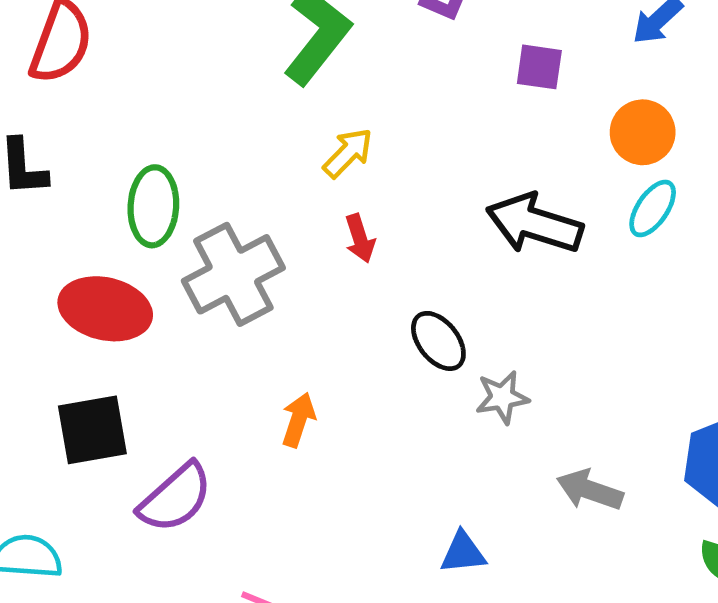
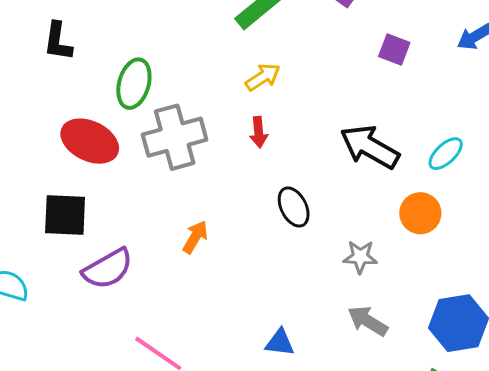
orange circle: (643, 132) -> (420, 213), moved
gray star: (502, 397) -> (360, 257), moved

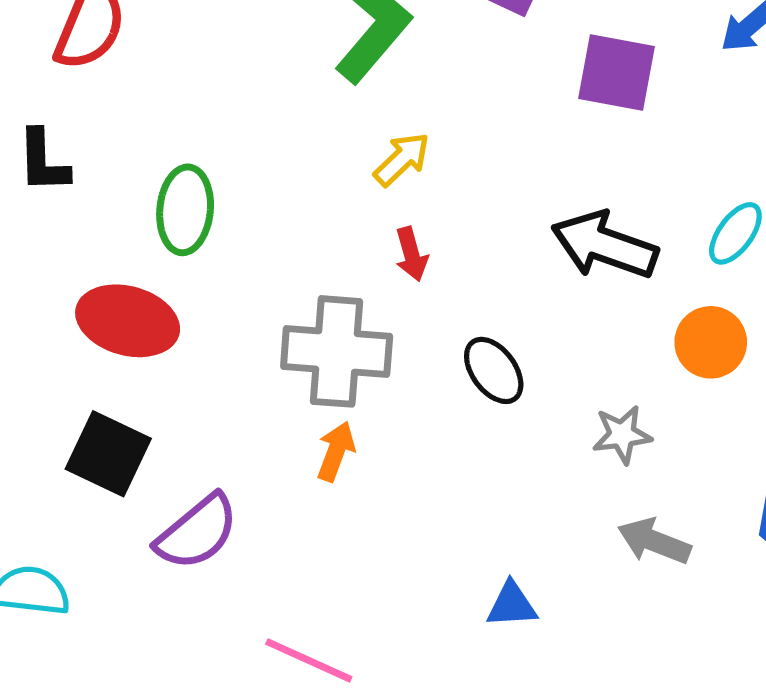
purple square: (394, 50) -> (616, 73), size x1.5
gray cross: (175, 137) -> (337, 351), moved, turned 30
black square: (65, 215) -> (108, 454), turned 33

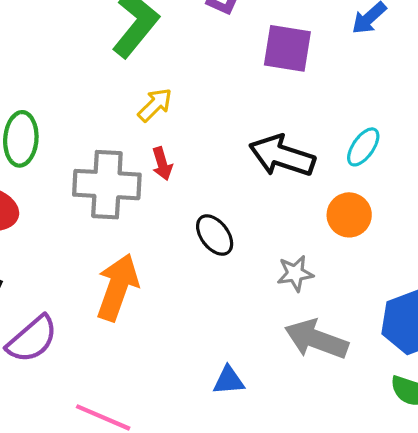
gray cross: (337, 351) -> (107, 185), moved
orange arrow: (336, 451) -> (117, 287), size x1.8
gray arrow: (654, 541) -> (316, 339), size x1.4

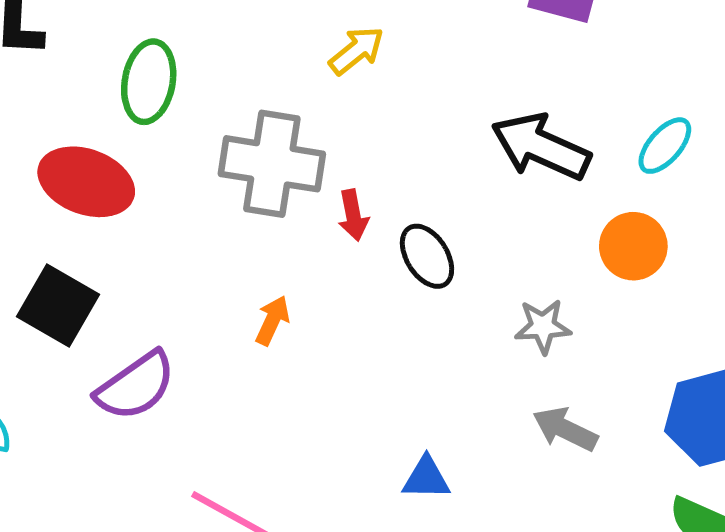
red arrow: (162, 164) -> (353, 215), moved
orange arrow: (117, 287) -> (272, 320), size x0.5
gray arrow: (316, 339) -> (565, 429), size x0.7

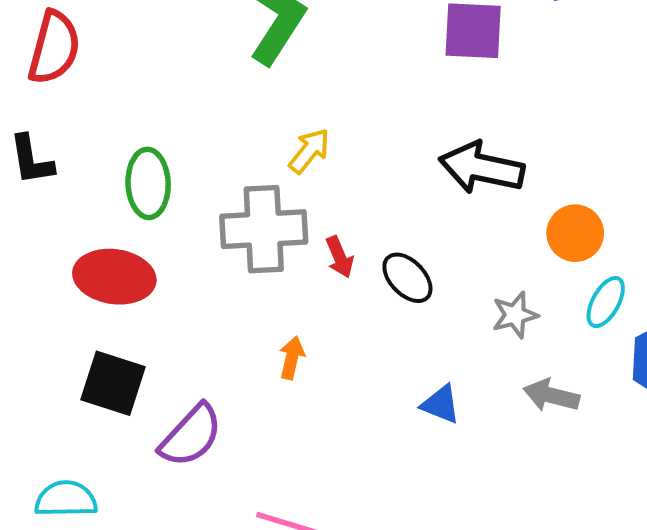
yellow arrow: (357, 51) -> (309, 151), moved
cyan ellipse: (665, 146) -> (606, 302), moved
blue triangle: (426, 478) -> (441, 404), moved, turned 33

